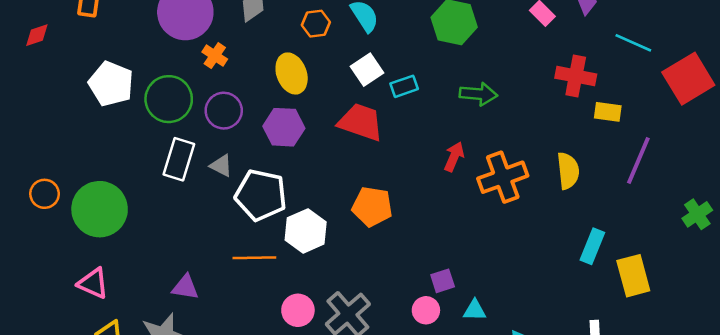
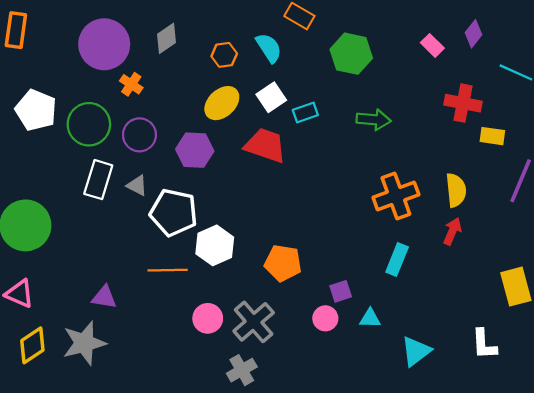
yellow ellipse: (292, 73) -> (222, 103), moved, turned 68
red arrow: (454, 157) -> (452, 231), moved
orange pentagon: (372, 207) -> (283, 263), moved
cyan rectangle: (592, 246) -> (397, 260), moved

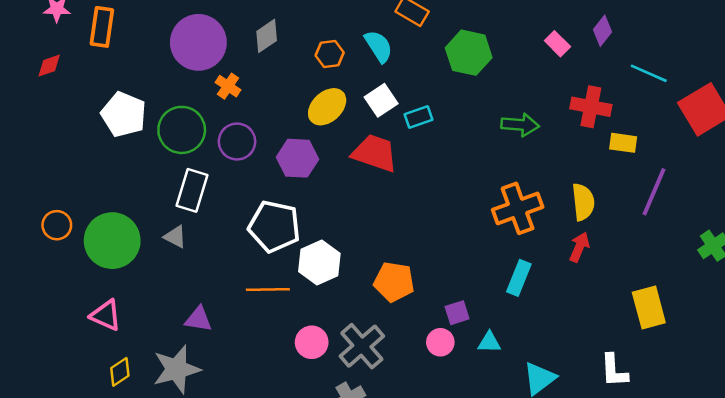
green arrow: (374, 120) -> (520, 125), moved
gray triangle: (137, 185) -> (175, 237), moved
yellow diamond: (32, 345) -> (120, 372), size x0.7

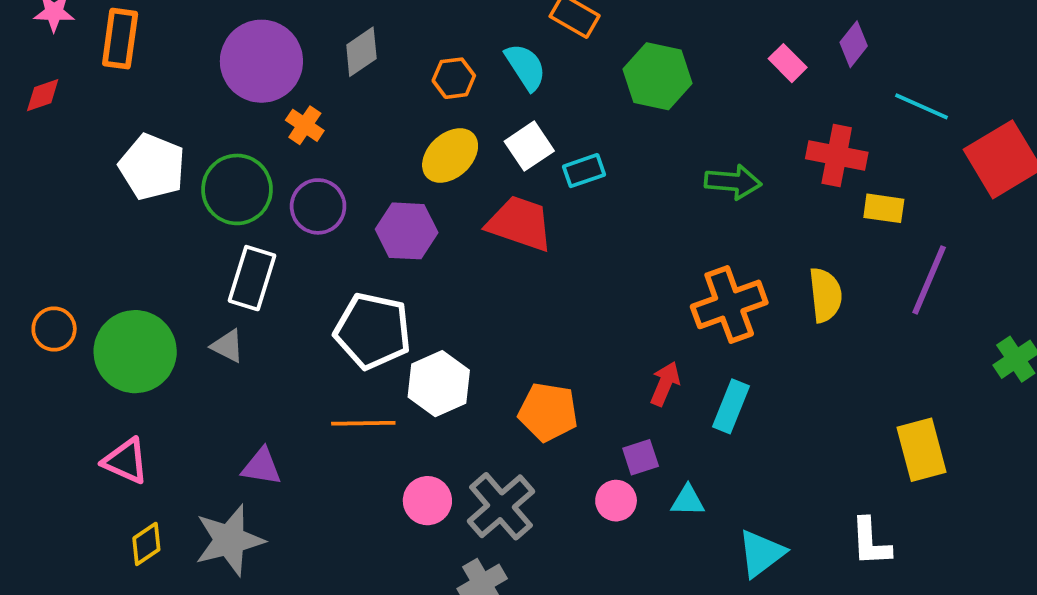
red arrow: (579, 247) -> (665, 384), moved

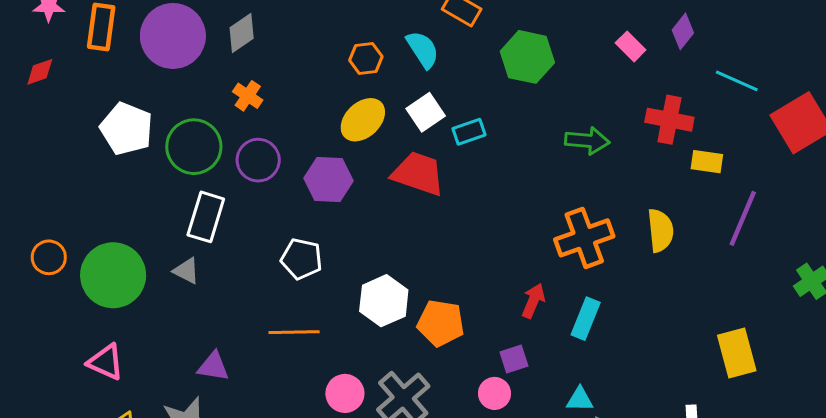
gray diamond: (361, 52) -> (242, 33), moved
purple circle: (261, 61) -> (173, 36), moved
white pentagon: (373, 331) -> (302, 259), size x0.7
white hexagon: (439, 384) -> (384, 301), moved
cyan triangle: (688, 501) -> (580, 399), moved

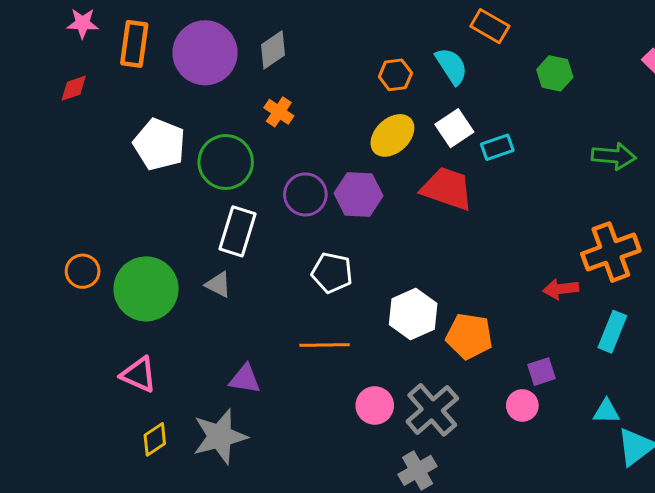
green hexagon: (527, 57) -> (555, 73), size x0.7
purple circle: (258, 160) -> (305, 194), moved
red arrow: (533, 301) -> (561, 289), moved, turned -120

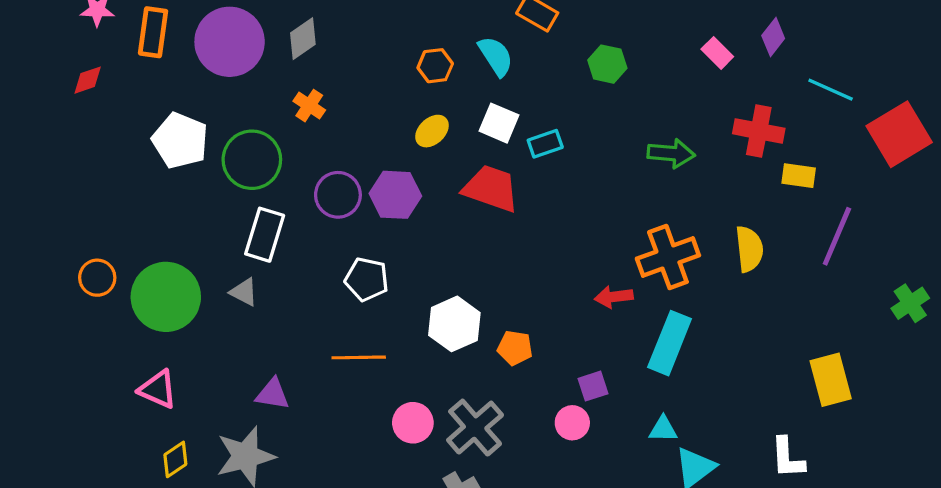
white square: (454, 128) -> (499, 123), turned -33
yellow ellipse: (392, 135) -> (432, 131), size x0.7
cyan rectangle: (612, 332) -> (670, 343), size x1.4
orange pentagon: (469, 336) -> (515, 348), size x0.7

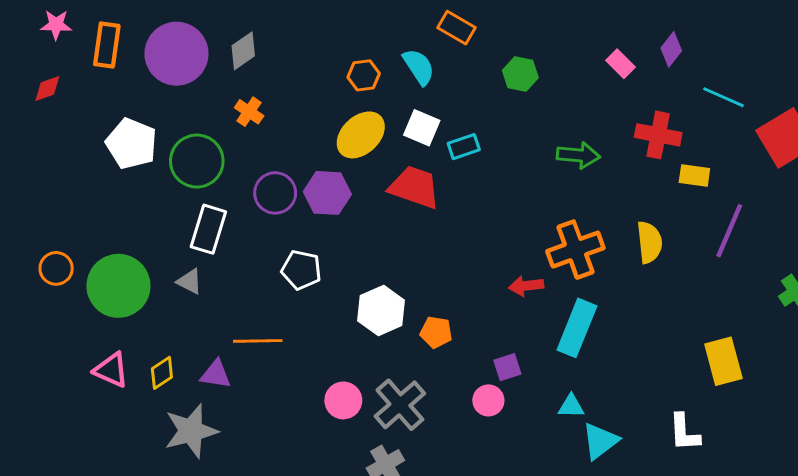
yellow ellipse: (432, 131) -> (361, 135), size x1.6
orange line: (359, 357) -> (258, 341), moved
yellow diamond: (175, 459) -> (162, 373), moved

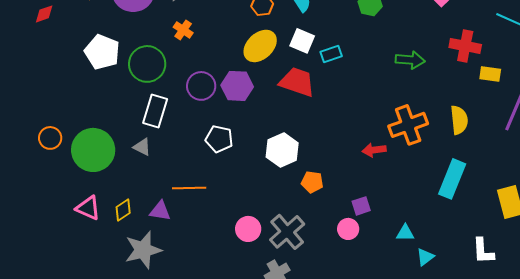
white hexagon: (381, 310) -> (282, 150), moved
cyan rectangle: (577, 328) -> (452, 179), moved
cyan triangle: (600, 441) -> (425, 257), size x0.7

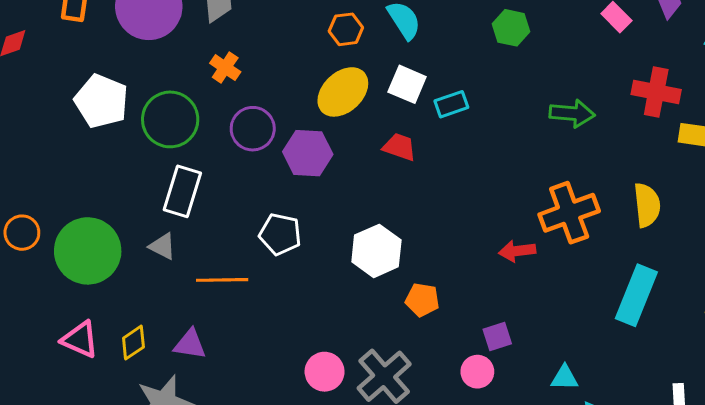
red trapezoid: (297, 82) -> (399, 147), size x0.6
purple circle: (201, 86) -> (253, 129), moved
orange line: (189, 188) -> (222, 280), moved

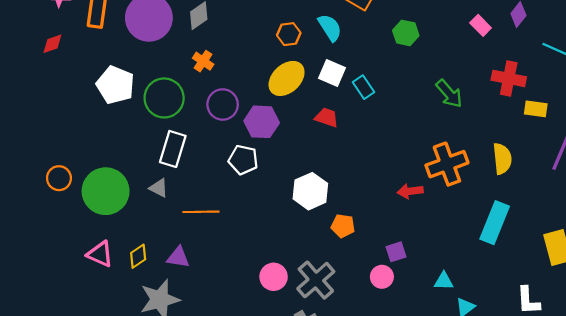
cyan rectangle: (451, 104) -> (363, 87), turned 75
green arrow: (572, 113) -> (449, 94), turned 44
white pentagon: (280, 234) -> (243, 160), moved

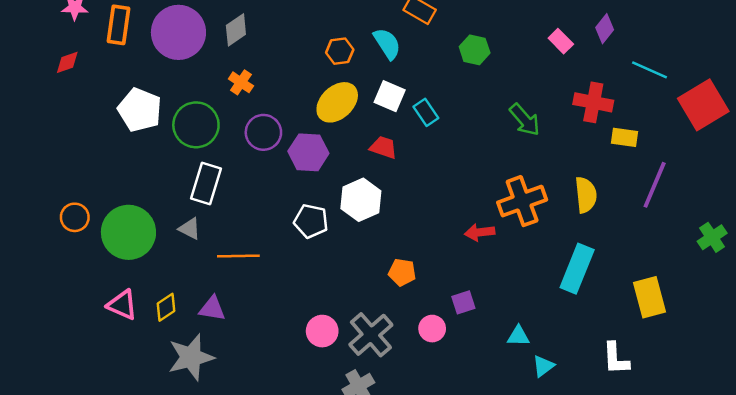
white pentagon: (243, 160) -> (311, 221), moved
white hexagon: (310, 191) -> (361, 200), moved
pink circle: (382, 277) -> (432, 329), moved

